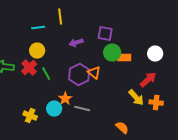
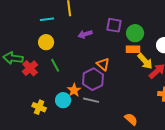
green circle: (112, 53) -> (135, 33), moved
red cross: (29, 68) -> (30, 68), moved
purple hexagon: (79, 75) -> (93, 79), moved
yellow arrow: (136, 98) -> (145, 61), moved

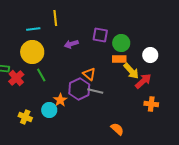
yellow circle: (46, 42) -> (32, 52), size x1.5
gray line: (91, 100) -> (95, 91), moved

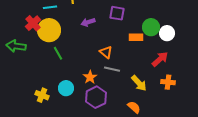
green circle: (121, 43) -> (151, 27), moved
yellow arrow: (131, 71) -> (139, 83), moved
red cross: (16, 78) -> (33, 23), moved
purple hexagon: (79, 89) -> (96, 97), moved
orange star: (60, 100) -> (90, 77), moved

